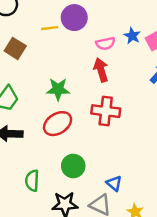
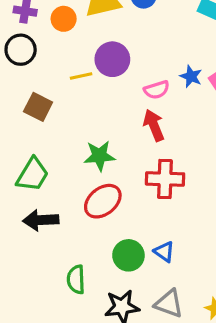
blue triangle: (114, 183) -> (164, 252), moved

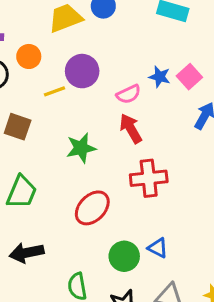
orange circle: (64, 19) -> (29, 56), moved
green star: (99, 156) -> (81, 148), moved
black arrow: (41, 220) -> (27, 253), moved

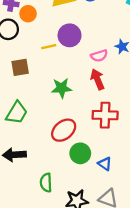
orange circle: (29, 56) -> (28, 14), moved
brown square: (18, 127) -> (20, 67), turned -36
green circle: (124, 256) -> (80, 153), moved

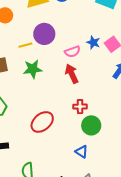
green star: (62, 88) -> (33, 69), moved
red cross: (105, 115) -> (80, 107), size x0.6
green circle: (80, 153) -> (91, 125), moved

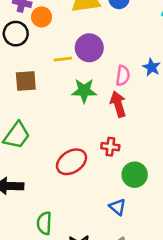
pink semicircle: (72, 52) -> (123, 76), turned -70
green star: (33, 69) -> (84, 91), moved
red cross: (80, 107) -> (110, 147), moved

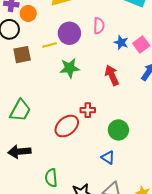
pink semicircle: (123, 76) -> (99, 26), moved
brown square: (26, 81) -> (22, 55), moved
red arrow: (118, 104) -> (112, 75), moved
red cross: (110, 147) -> (88, 110), moved

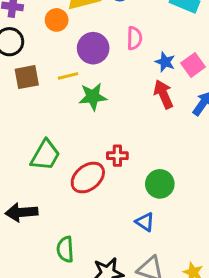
orange circle: (28, 13) -> (57, 20), moved
yellow line: (49, 45) -> (68, 76), moved
red arrow: (112, 75) -> (163, 94), moved
green trapezoid: (20, 110) -> (45, 155), moved

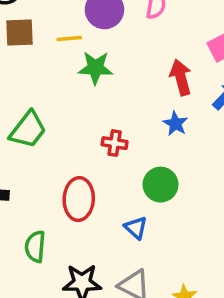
blue star: (165, 62) -> (175, 124), moved
red ellipse: (88, 178) -> (79, 199), moved, turned -56

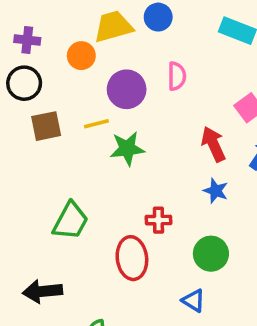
red ellipse: (79, 199) -> (132, 258), moved

